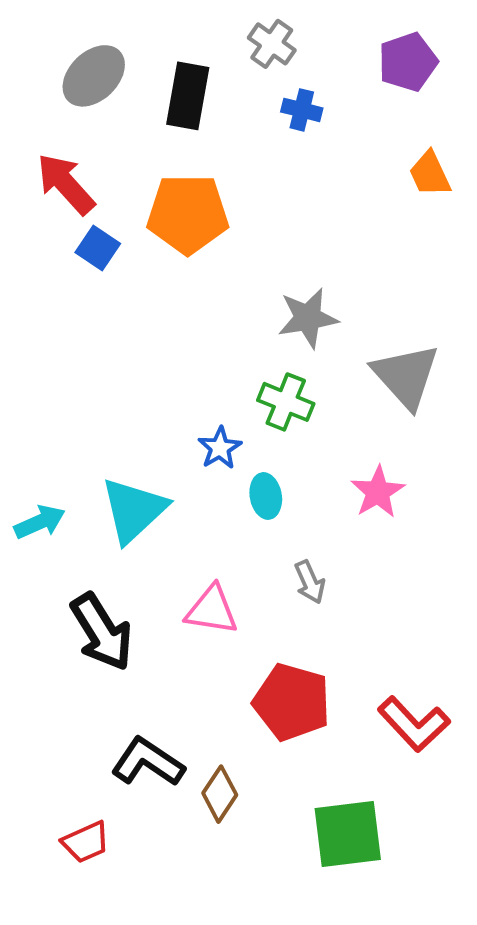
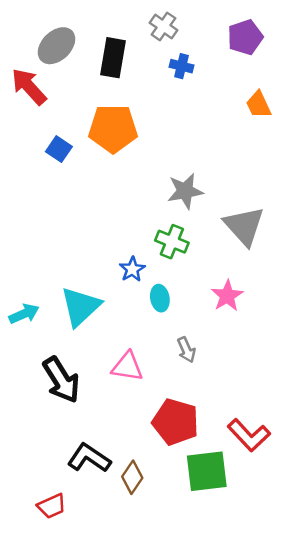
red arrow: (66, 184) -> (29, 87), moved
green square: (348, 834) -> (207, 471), moved

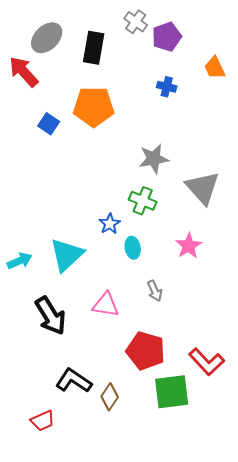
purple pentagon: (245, 37) -> (167, 37), moved
blue cross: (182, 66) -> (167, 87), moved
orange trapezoid: (258, 105) -> (215, 68), moved

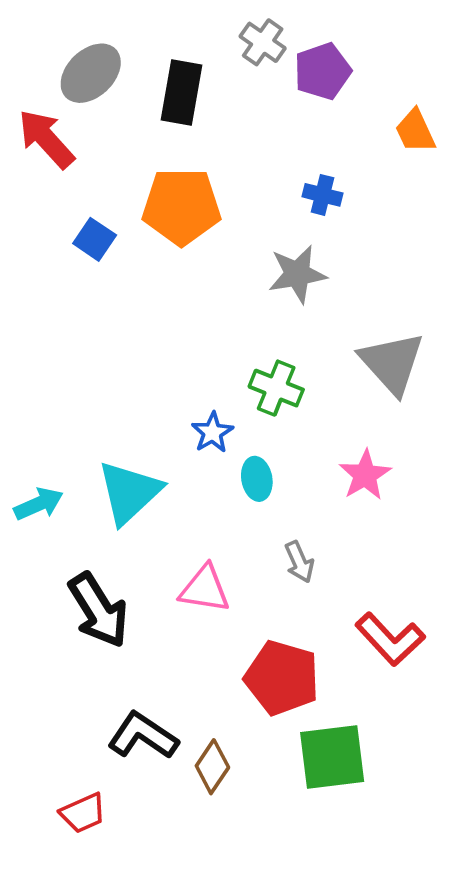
blue cross: (167, 87) -> (323, 195), moved
gray star: (154, 159) -> (297, 274), moved
red L-shape: (207, 362) -> (390, 639), moved

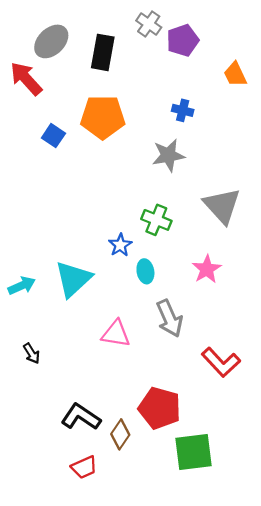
gray arrow: (299, 562) -> (169, 318), size x1.6
black arrow: (98, 610) -> (32, 353), moved, size x0.5
red pentagon: (282, 678) -> (160, 408), moved
green square: (332, 757) -> (194, 452), moved
red trapezoid: (83, 813) -> (84, 467), moved

